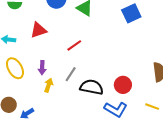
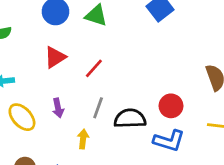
red triangle: (38, 30) -> (55, 57), moved
yellow arrow: (49, 85) -> (83, 139), moved

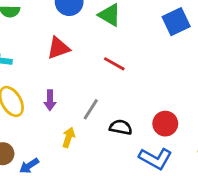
red line: (94, 68) -> (114, 64), moved, turned 65
black semicircle: (130, 119) -> (121, 127), size x0.7

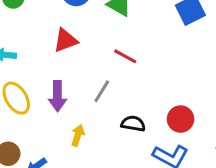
purple arrow: (50, 100) -> (57, 96), size x1.4
gray line: (91, 109) -> (102, 91), moved

